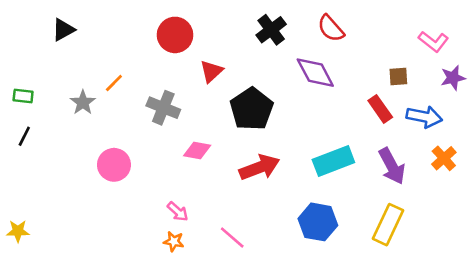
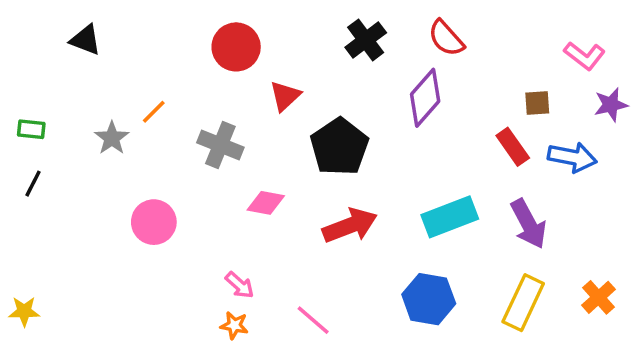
black triangle: (63, 30) -> (85, 40), turned 50
purple diamond: (315, 73) -> (425, 98), turned 69
orange cross: (444, 158) -> (599, 297), moved

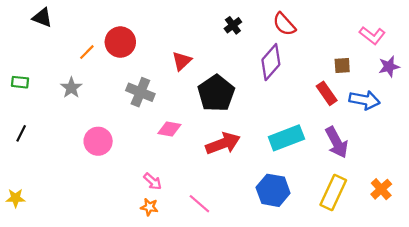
black triangle: (85, 40) -> (42, 17), moved
black cross: (366, 40) -> (233, 25), size x0.7
red circle: (236, 47) -> (120, 42), moved
orange line: (154, 112) -> (87, 52), moved
black line: (33, 184) -> (21, 133), moved

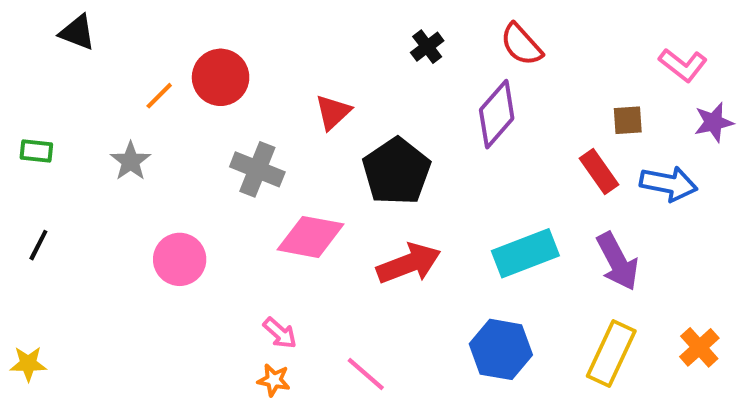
pink diamond: (169, 129) -> (311, 237), size x1.5

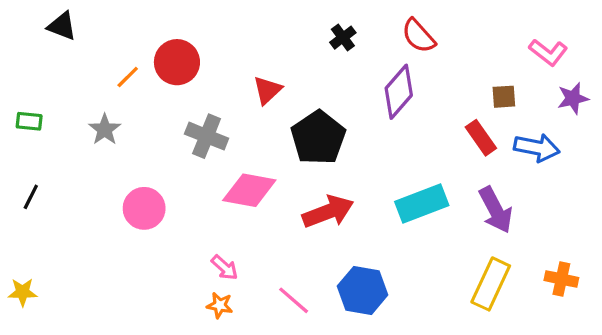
orange cross: (699, 347) -> (561, 279), turned -36
blue hexagon: (501, 349) -> (363, 291), moved

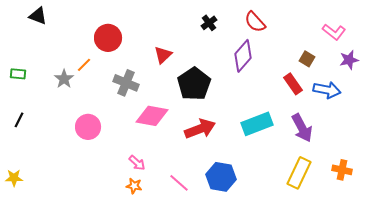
orange line: (128, 77) -> (84, 65), moved
brown square: (504, 97) -> (307, 59), turned 35

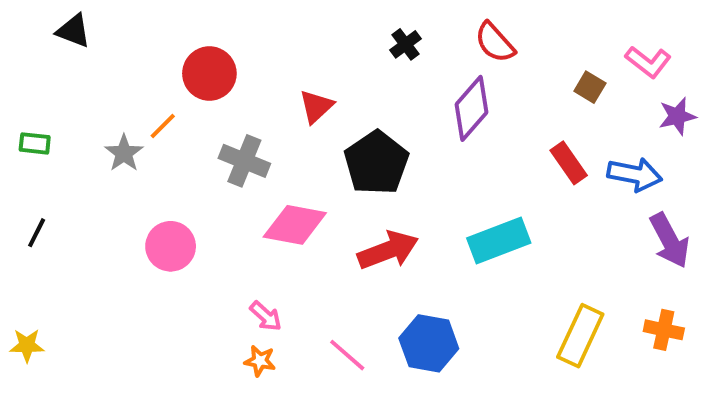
brown square: (307, 59) -> (590, 87), moved
purple arrow: (302, 128) -> (670, 240), moved

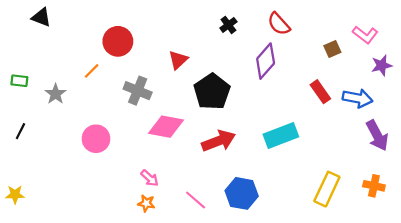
brown square: (590, 87) -> (332, 49), turned 35
gray star: (124, 153) -> (56, 94), moved

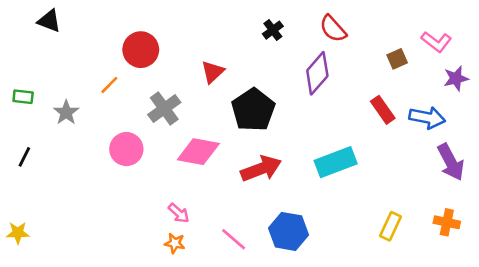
gray cross: (138, 91) -> (164, 108), turned 32
pink circle: (96, 139) -> (126, 149), moved
yellow rectangle: (327, 189) -> (391, 226), size x0.7

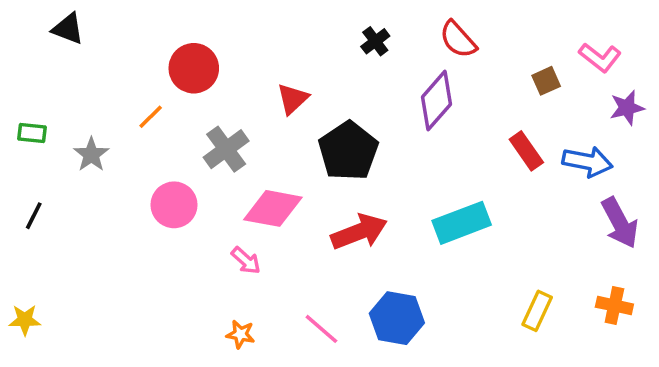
pink arrow: (179, 213) -> (246, 261), moved

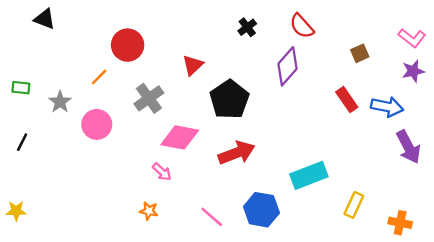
pink L-shape: (600, 57) -> (412, 38), moved
pink circle: (174, 205) -> (97, 124), moved
cyan rectangle: (462, 223) -> (309, 175), moved
orange cross: (614, 306) -> (400, 223), moved
orange star: (241, 334) -> (149, 211), moved

